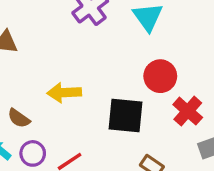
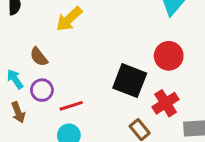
yellow arrow: (64, 93) -> (69, 19), moved, turned -56
red cross: (188, 111) -> (166, 103), moved

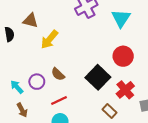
brown semicircle: (39, 57) -> (58, 74), moved
black square: (130, 81) -> (98, 77), turned 30
purple circle: (42, 90) -> (37, 82), moved

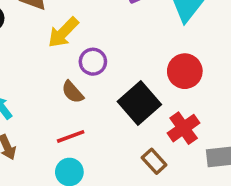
purple circle: (37, 82) -> (93, 62), moved

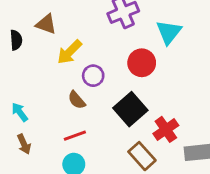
red circle: (185, 71) -> (142, 63), moved
brown rectangle: (154, 161) -> (142, 156), size x1.4

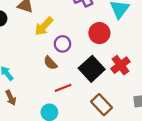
red cross: (166, 129) -> (120, 65), moved
red line: (75, 136) -> (63, 88), moved

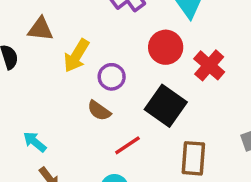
red cross: (120, 65) -> (209, 65), moved
brown rectangle: (102, 105) -> (193, 158), turned 60

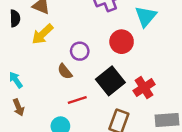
yellow arrow: (76, 56) -> (43, 34), moved
red cross: (209, 65) -> (144, 88), moved

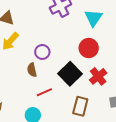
red circle: (122, 42) -> (89, 48), moved
brown semicircle: (65, 71) -> (32, 70), turned 32

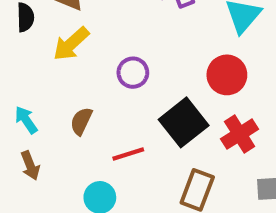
brown semicircle: (32, 70) -> (81, 121), moved, turned 32

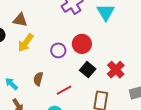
red circle: (227, 75) -> (82, 44), moved
black square: (184, 122) -> (88, 70), size x0.7

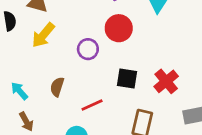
red circle: (82, 44) -> (119, 28), moved
black square: (88, 70) -> (127, 79), turned -35

